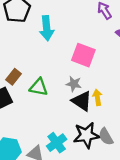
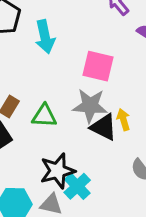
gray star: (74, 84) -> (90, 106), size x1.6
black star: (86, 135) -> (58, 171), moved

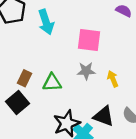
gray star: (90, 106) -> (86, 71), size x0.7
black triangle: (104, 127) -> (104, 116), moved

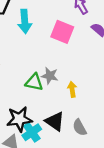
pink square: (89, 40) -> (62, 32), moved
green triangle: (52, 83) -> (34, 82), moved

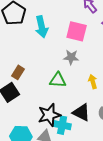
gray star: (50, 76) -> (71, 57), moved
cyan cross: (32, 132) -> (62, 125), turned -36

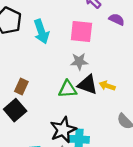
yellow arrow: (93, 82) -> (107, 86), turned -48
black triangle: (81, 112) -> (88, 85), moved

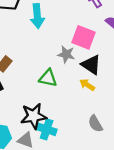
pink square: (81, 32) -> (83, 37), moved
black triangle: (88, 85) -> (91, 65), moved

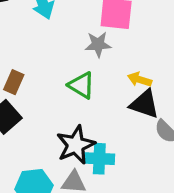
black triangle: (91, 65) -> (144, 104), moved
green triangle: (48, 78) -> (81, 85), turned 36

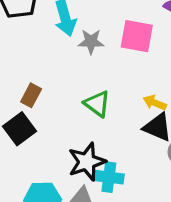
gray star: (98, 44) -> (91, 42), moved

